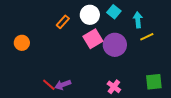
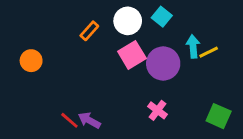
cyan arrow: (138, 20) -> (193, 46), moved
green square: (154, 82) -> (219, 116), turned 30
purple arrow: (63, 85) -> (89, 120), turned 49
pink cross: (114, 87) -> (157, 110), moved

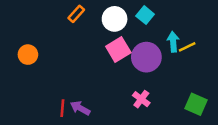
orange rectangle: (89, 31) -> (76, 14), moved
red line: (69, 120) -> (62, 108), turned 54

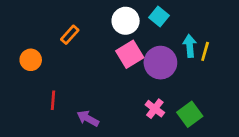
orange rectangle: (76, 14) -> (70, 35), moved
yellow line: (187, 47) -> (205, 51), turned -48
green square: (196, 104) -> (190, 114), moved, turned 30
red line: (62, 108) -> (53, 100), moved

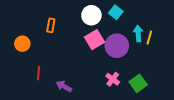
orange rectangle: (70, 35) -> (51, 25), turned -32

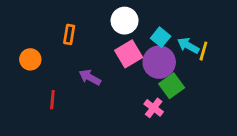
cyan square: (116, 12) -> (161, 37), moved
cyan arrow: (138, 34) -> (188, 46), turned -56
green square: (138, 83) -> (172, 86), moved
purple arrow: (64, 86) -> (90, 77), moved

